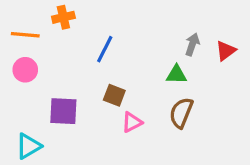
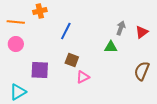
brown semicircle: (181, 113) -> (142, 71), moved

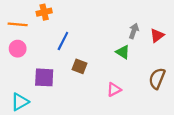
blue line: (66, 31) -> (63, 41), moved
green triangle: (111, 47) -> (123, 52), turned 32
pink triangle: (83, 77) -> (114, 90), moved

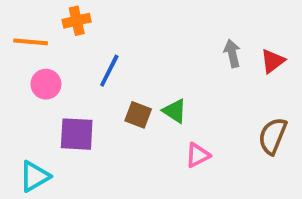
gray arrow: (134, 31) -> (232, 53), turned -32
pink circle: (18, 49) -> (46, 84), moved
green triangle: (123, 52) -> (175, 111), moved

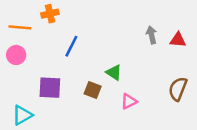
red triangle: (273, 61) -> (178, 40), turned 42
pink circle: (46, 84) -> (16, 55), moved
brown square: (138, 115) -> (93, 90), moved

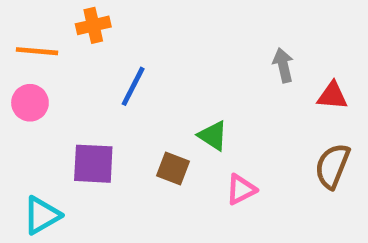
red triangle: (178, 40) -> (332, 96), moved

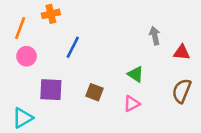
orange line: (37, 51) -> (20, 28), turned -75
pink circle: (30, 103) -> (27, 56), moved
green triangle: (213, 136) -> (136, 74), moved

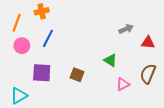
gray arrow: (155, 36) -> (126, 29), turned 80
blue line: (73, 47) -> (48, 38), moved
pink triangle: (132, 104) -> (123, 84), moved

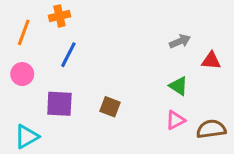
pink circle: (22, 46) -> (22, 74), moved
green triangle: (110, 60) -> (178, 86), moved
brown semicircle: (148, 74) -> (211, 129), moved, turned 60

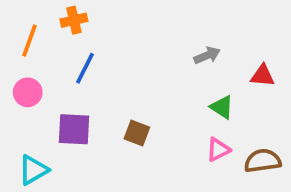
gray arrow: (180, 41) -> (207, 55), moved

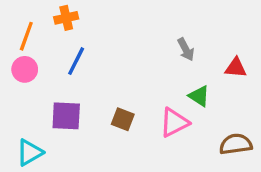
gray arrow: (207, 55) -> (186, 49), turned 85
pink circle: (28, 92) -> (25, 69), moved
pink triangle: (218, 150) -> (174, 123), moved, size x1.4

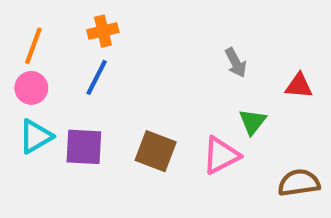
orange cross: (66, 18) -> (103, 31), moved
green triangle: (199, 96) -> (253, 122), turned 35
brown square: (123, 119) -> (156, 151), size x1.4
cyan triangle: (30, 152) -> (36, 136), moved

